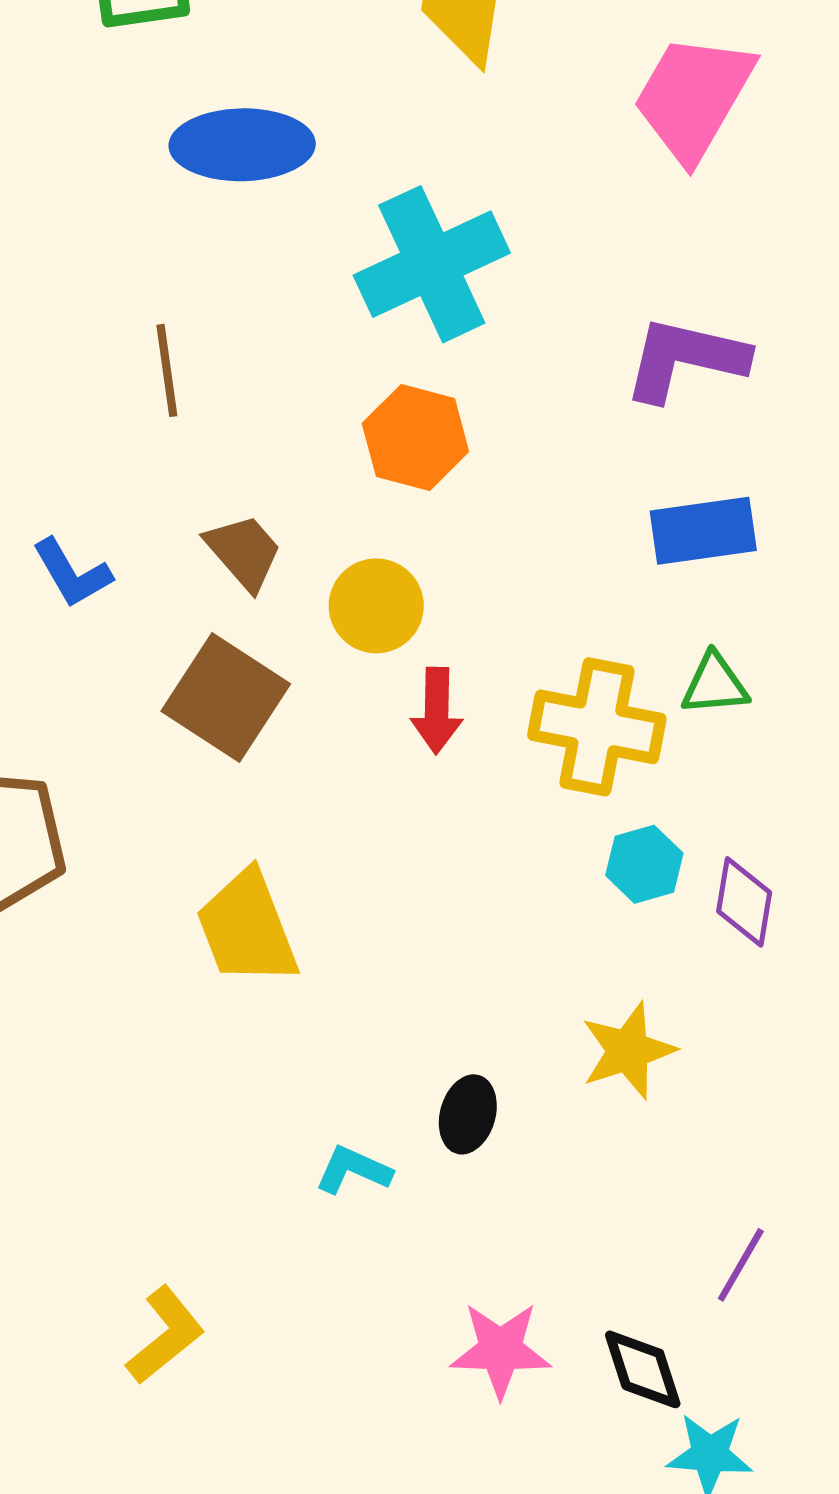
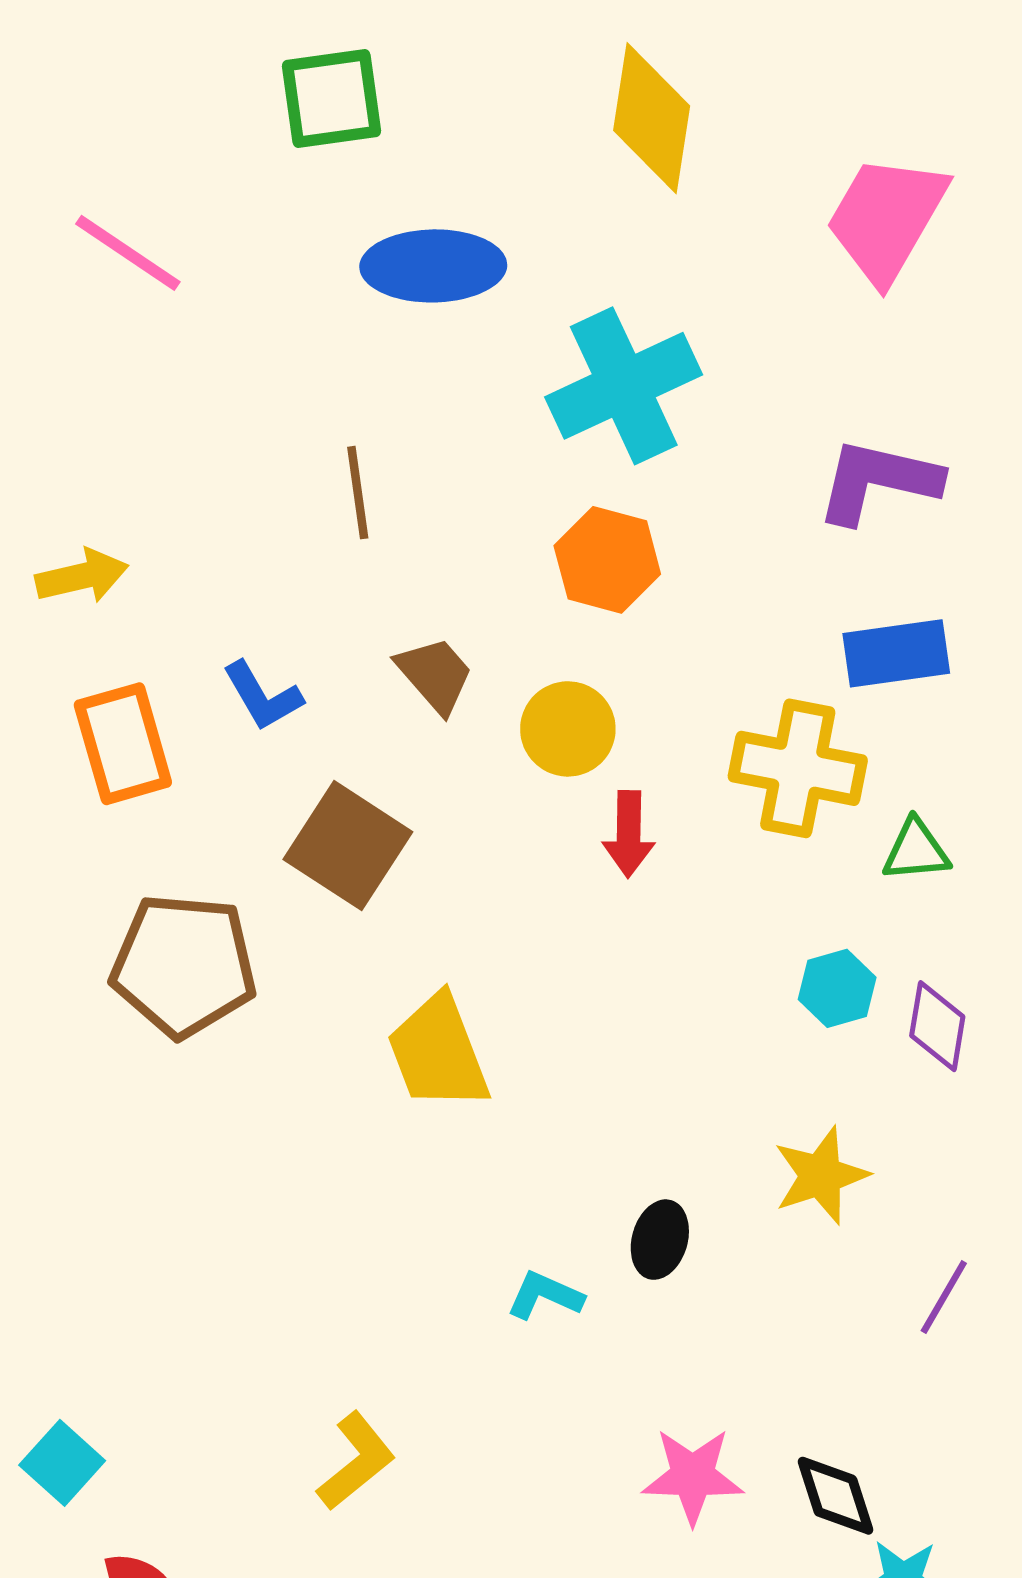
green triangle: (715, 684) -> (916, 850), moved
brown square: (226, 697) -> (348, 846), moved
yellow cross: (597, 727) -> (798, 768), moved
purple line: (741, 1265) -> (944, 1297), moved

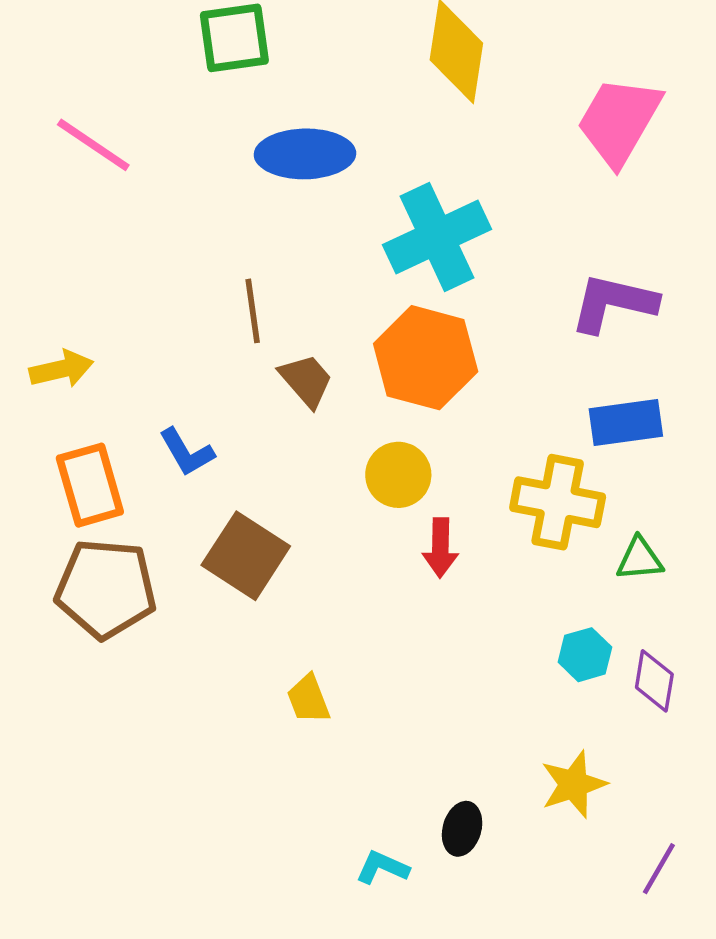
orange hexagon: (607, 560) -> (426, 358), size x1.4
brown trapezoid: (435, 675) -> (306, 380), moved
brown pentagon: (184, 965) -> (106, 589), moved
yellow trapezoid: (438, 1052) -> (308, 699), size x0.6

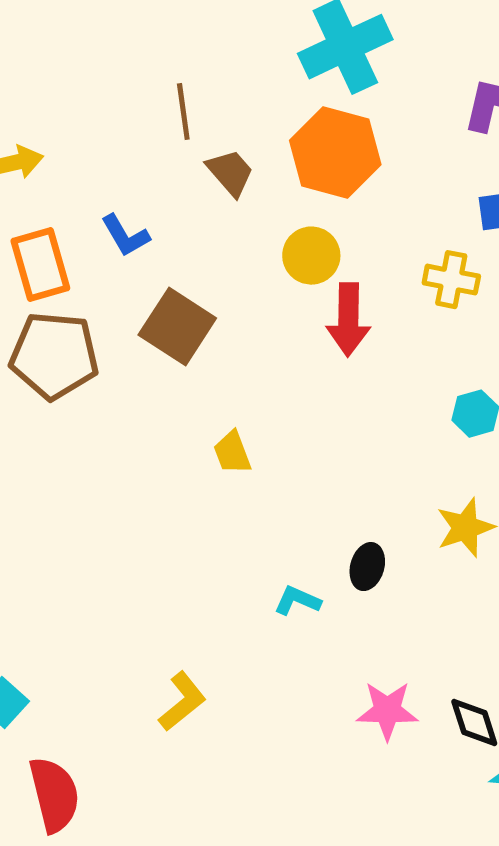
yellow cross: (558, 502) -> (451, 280), size x0.7
red arrow: (440, 548) -> (348, 320), size x1.4

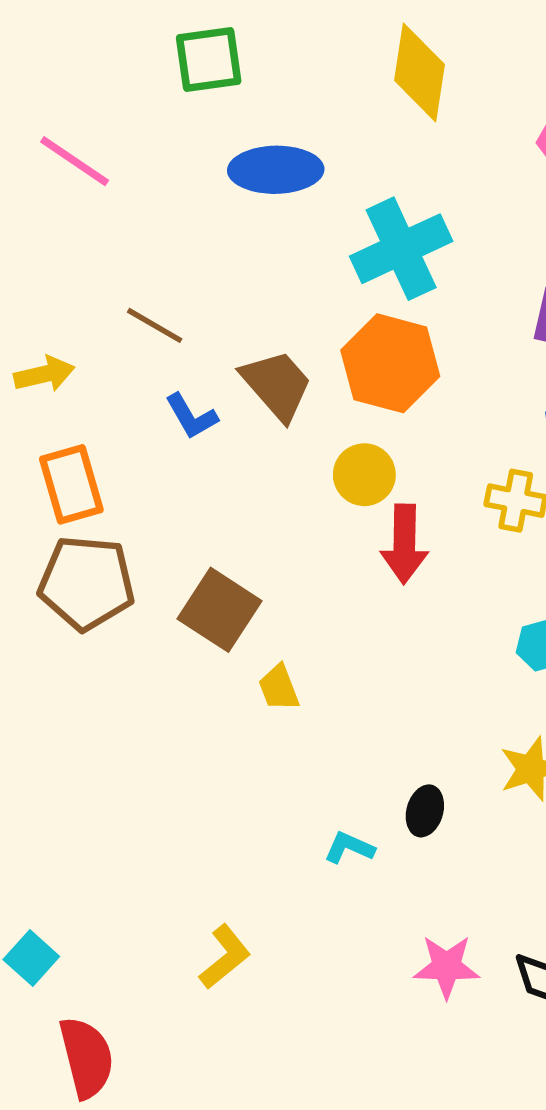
brown line: (183, 112) -> (155, 325), moved, turned -52
brown trapezoid: (230, 173) -> (277, 385), size x1.4
blue L-shape: (125, 236) -> (191, 416), moved
brown square: (177, 327) -> (219, 610), moved

